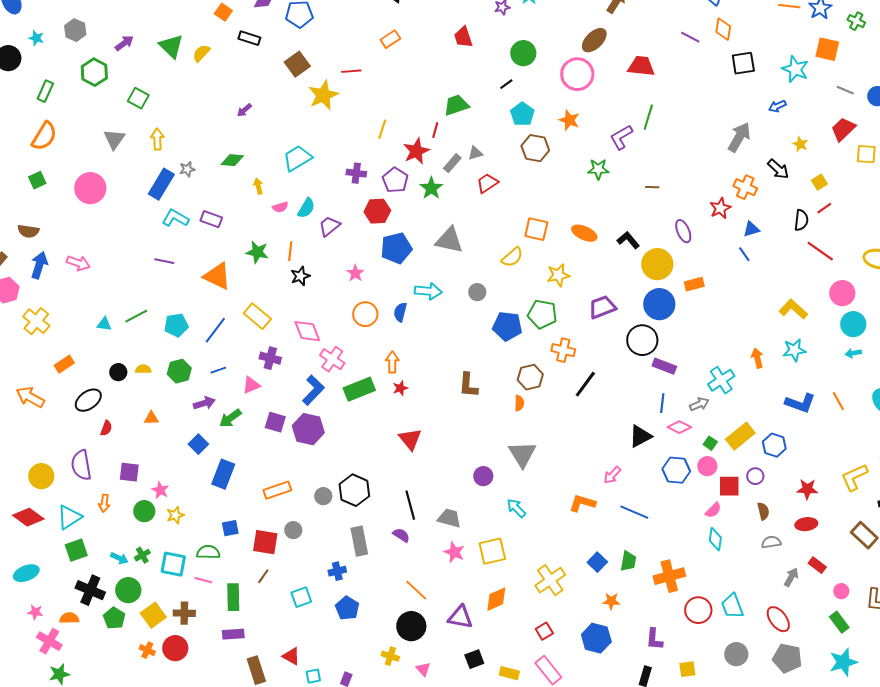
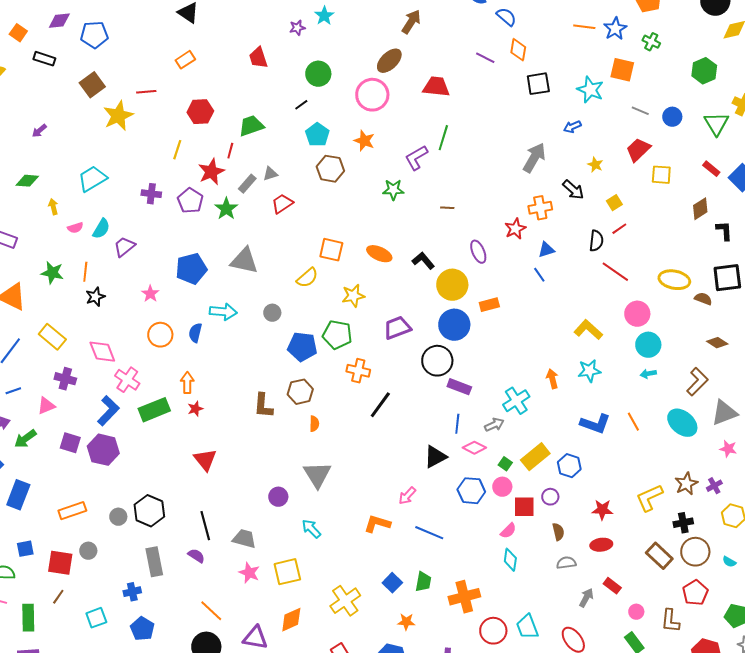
orange cross: (745, 187) -> (540, 208), turned -35
red hexagon: (377, 211) -> (200, 112), moved
brown hexagon: (530, 377) -> (300, 392), moved

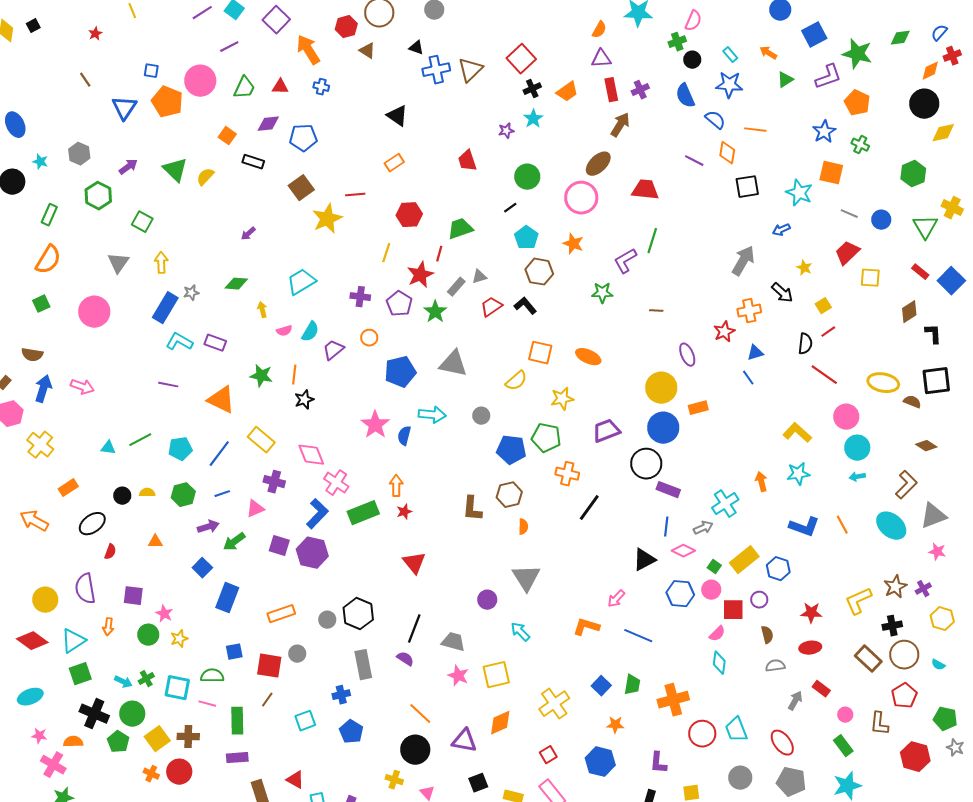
orange line: (584, 27) -> (755, 130), moved
black L-shape: (423, 261) -> (525, 306), moved
pink star: (150, 294) -> (375, 425), moved, size x1.6
orange circle: (160, 335) -> (369, 338), moved, size x0.7
black line: (205, 526) -> (414, 629), turned 36

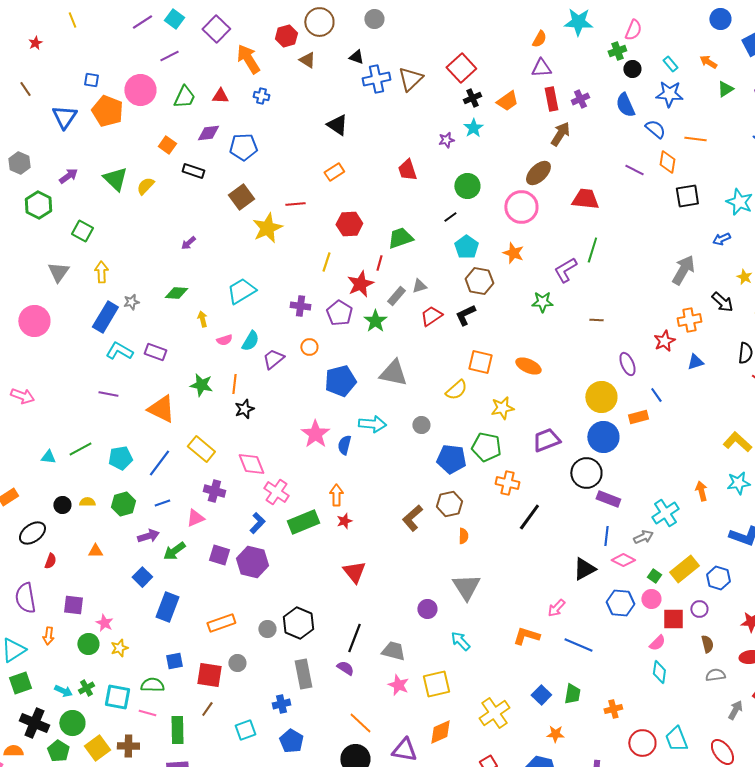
black L-shape: (525, 306) -> (465, 315), turned -75
blue line: (748, 378) -> (656, 395), moved
brown L-shape: (472, 509) -> (412, 518), turned 44
blue L-shape: (317, 514) -> (257, 523), size x0.7
orange cross: (673, 700) -> (613, 709), size x0.6

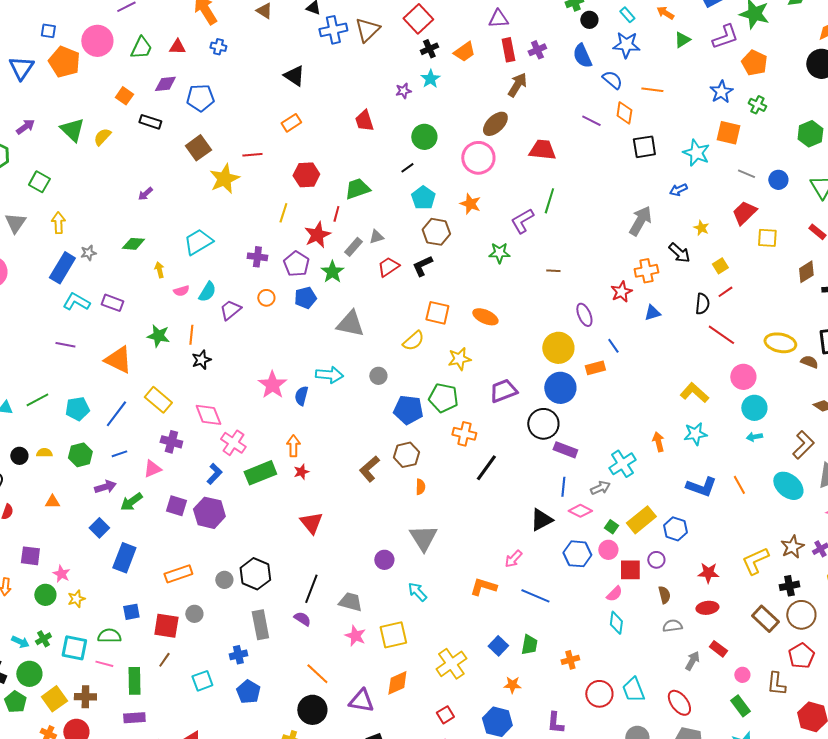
blue pentagon: (340, 381) -> (305, 298), moved, size x0.7

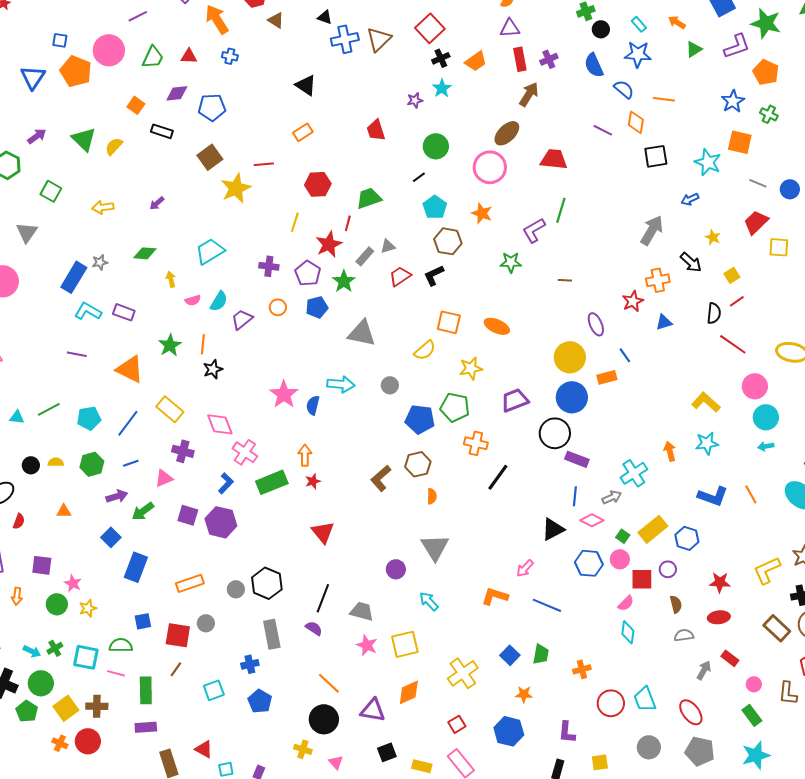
yellow arrow: (58, 223) -> (103, 207), moved, turned -95
green star: (158, 336) -> (170, 345), turned 30

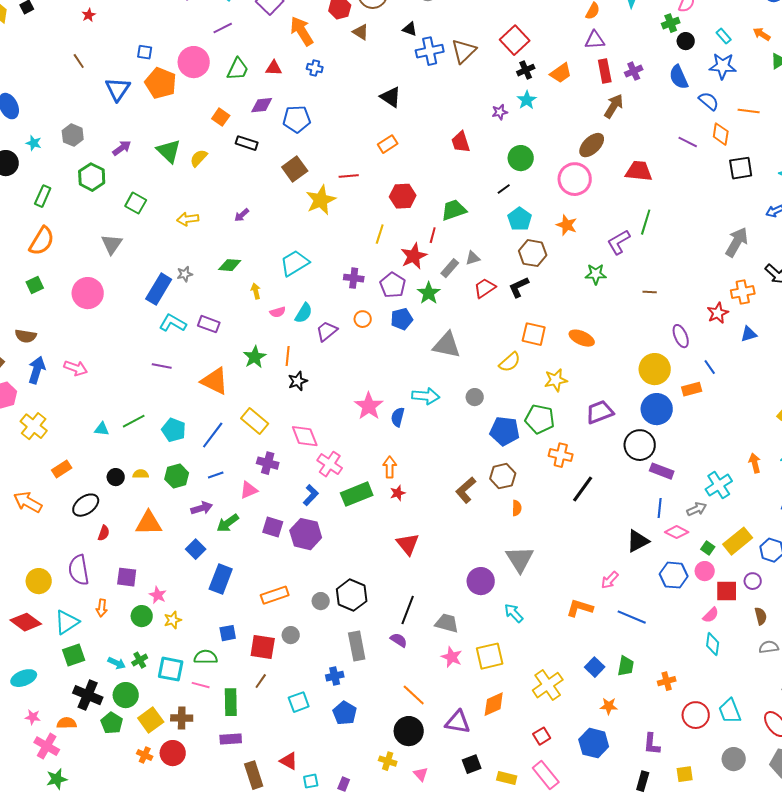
cyan pentagon: (89, 418) -> (174, 430), turned 30
orange triangle: (64, 511) -> (149, 523), size x1.8
purple circle: (396, 569) -> (481, 581), size x1.4

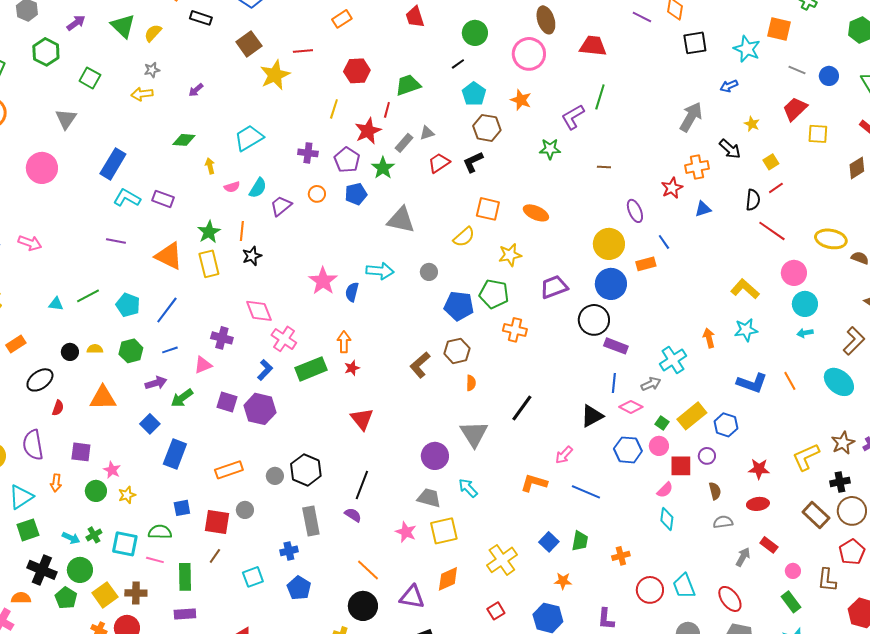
brown ellipse: (592, 145) -> (546, 20), turned -64
gray star: (185, 274) -> (152, 70), moved
yellow rectangle: (255, 421) -> (209, 264), moved, turned 36
black line: (583, 489) -> (522, 408), moved
gray trapezoid: (447, 623) -> (429, 498), moved

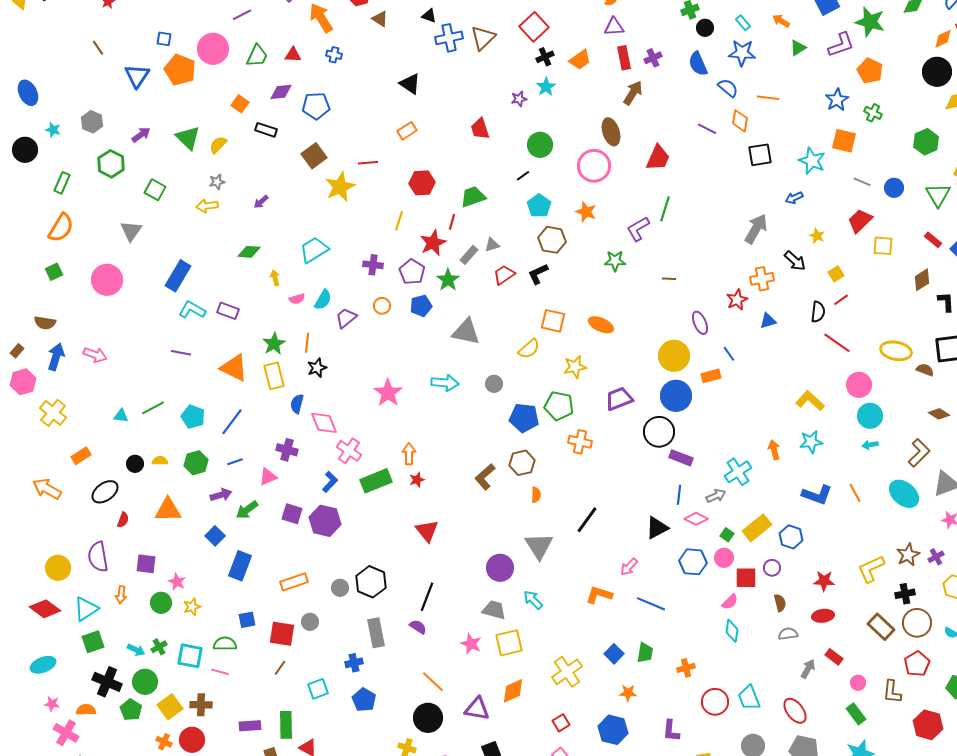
red trapezoid: (593, 46) -> (658, 158), turned 108
blue semicircle: (352, 292) -> (297, 404), moved
green rectangle: (185, 577) -> (286, 725), moved

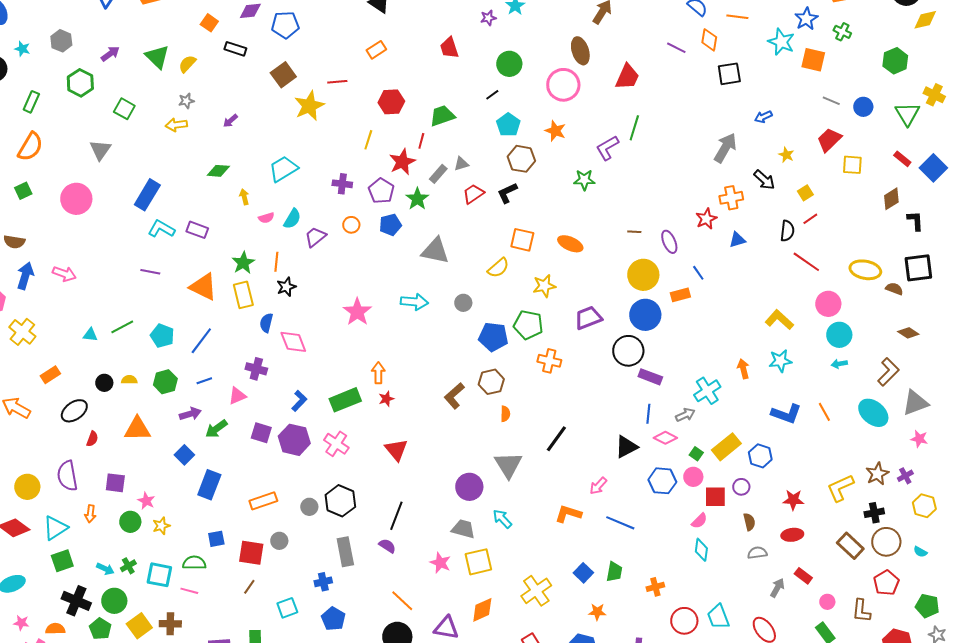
cyan star: (812, 161) -> (781, 42), moved
brown line: (669, 279) -> (634, 232), moved
pink cross: (349, 451) -> (336, 444), moved

